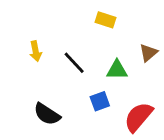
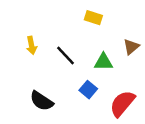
blue square: (100, 101) -> (88, 90), turned -30

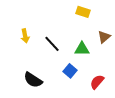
yellow rectangle: (93, 18) -> (83, 12), moved
red semicircle: (122, 104) -> (97, 82), size x0.7

